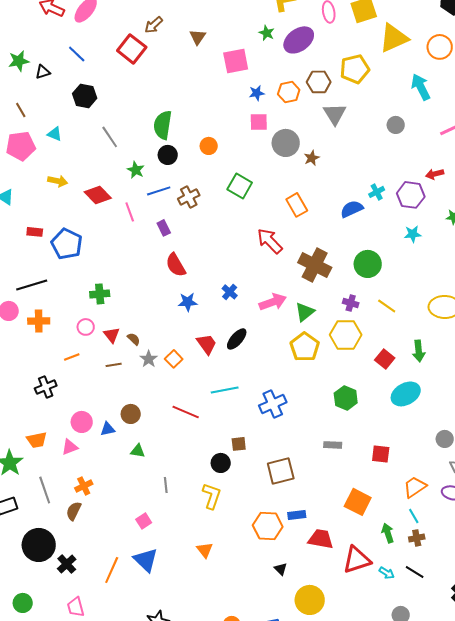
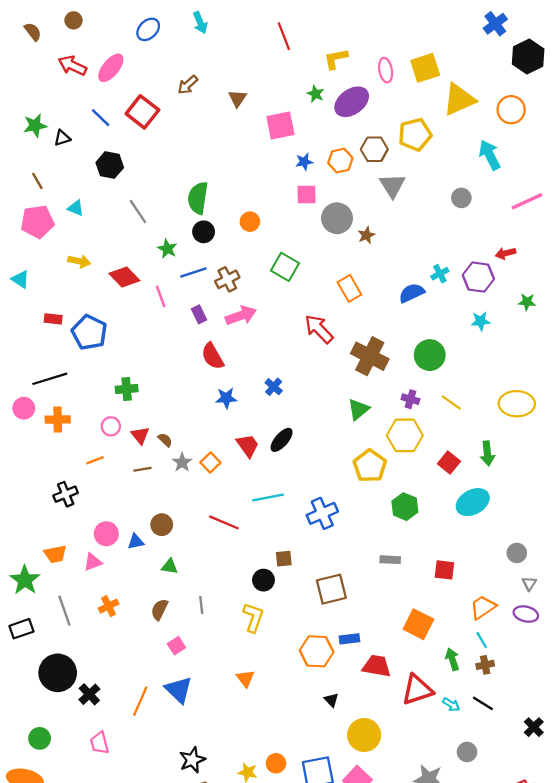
red square: (132, 49) -> (142, 112), moved
pink arrow: (273, 302) -> (241, 315), moved
yellow pentagon: (305, 347) -> (370, 466), moved
brown semicircle: (74, 511) -> (159, 609), moved

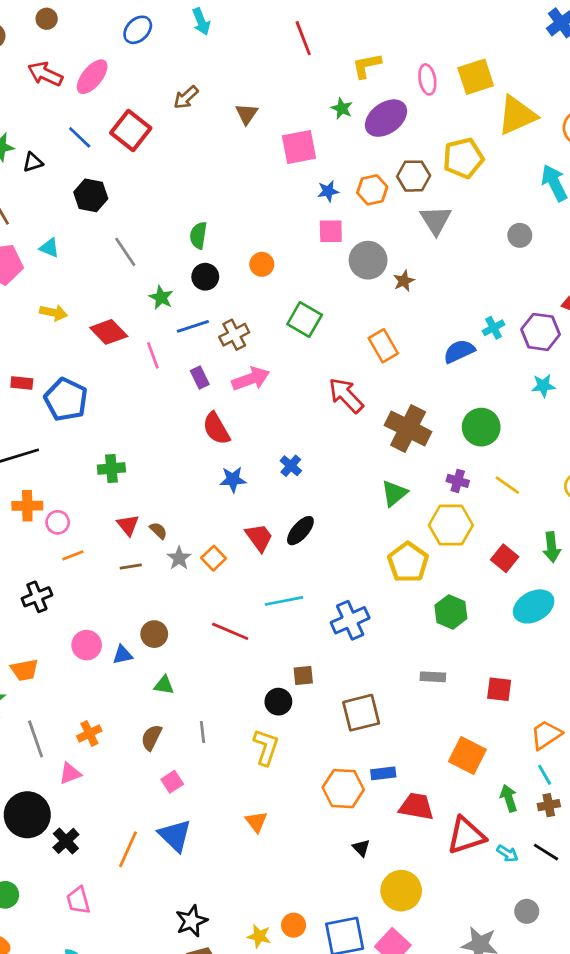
green semicircle: (198, 198) -> (198, 235), size x0.7
pink circle: (111, 426) -> (58, 522), moved
pink triangle: (93, 562) -> (70, 773), moved

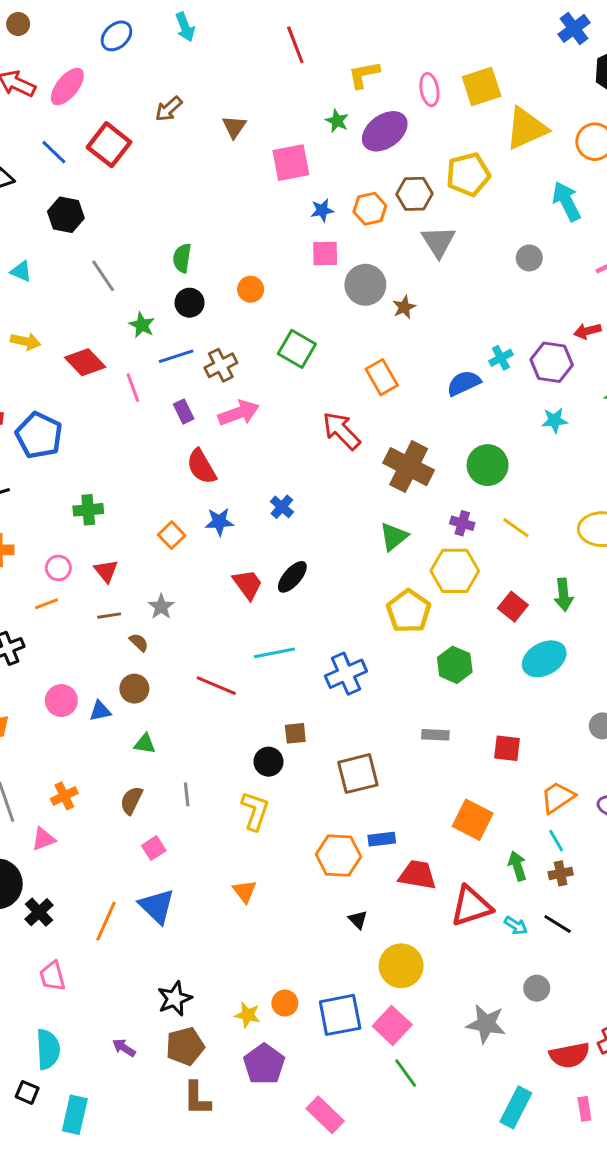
pink circle: (58, 522) -> (58, 568), moved
brown semicircle: (158, 531) -> (139, 642), moved
orange square: (214, 558) -> (172, 535), moved

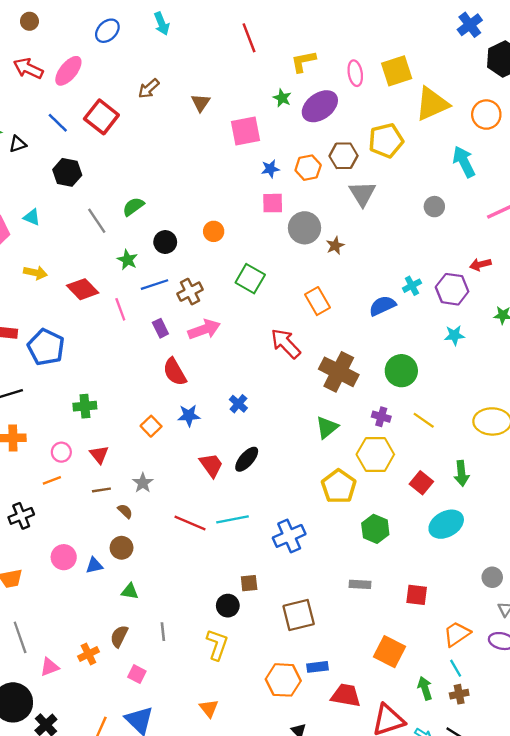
green semicircle: (182, 258) -> (133, 207), moved, turned 45
red line: (216, 686) -> (190, 523), moved
orange cross: (64, 796) -> (88, 654), moved
pink square: (154, 848) -> (137, 674), turned -30

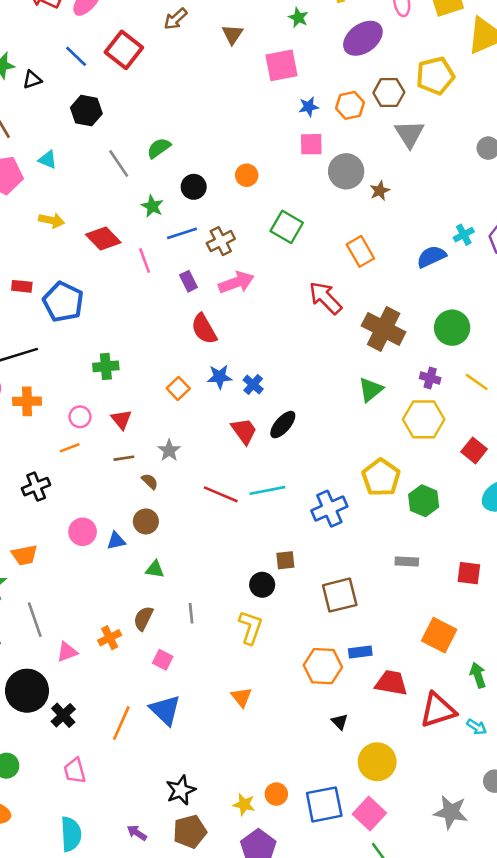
green star: (282, 98) -> (298, 18), moved
blue cross: (238, 404) -> (253, 385), moved
yellow pentagon: (339, 486) -> (381, 478), moved

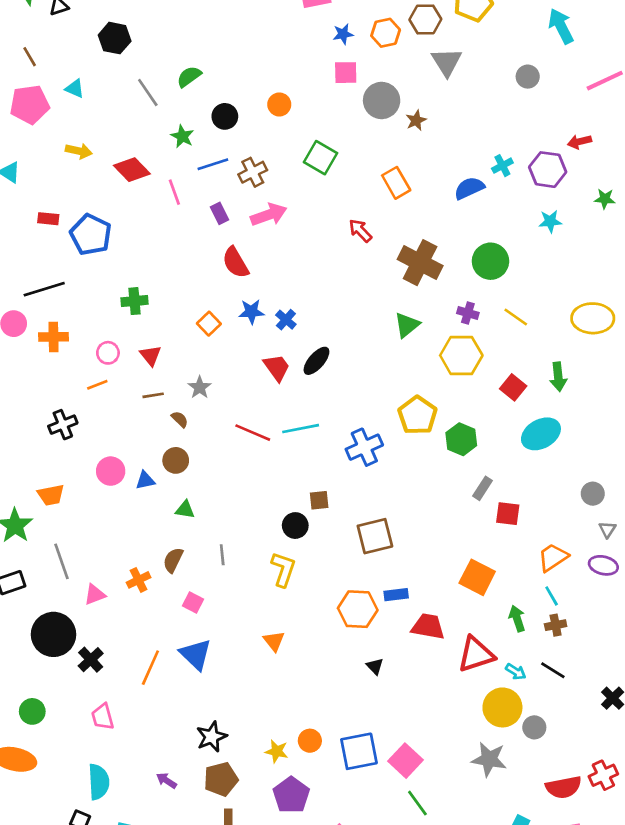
red arrow: (325, 298) -> (360, 231), size x0.7
gray rectangle: (407, 562) -> (483, 488), moved, turned -60
yellow circle: (377, 762) -> (502, 707), moved

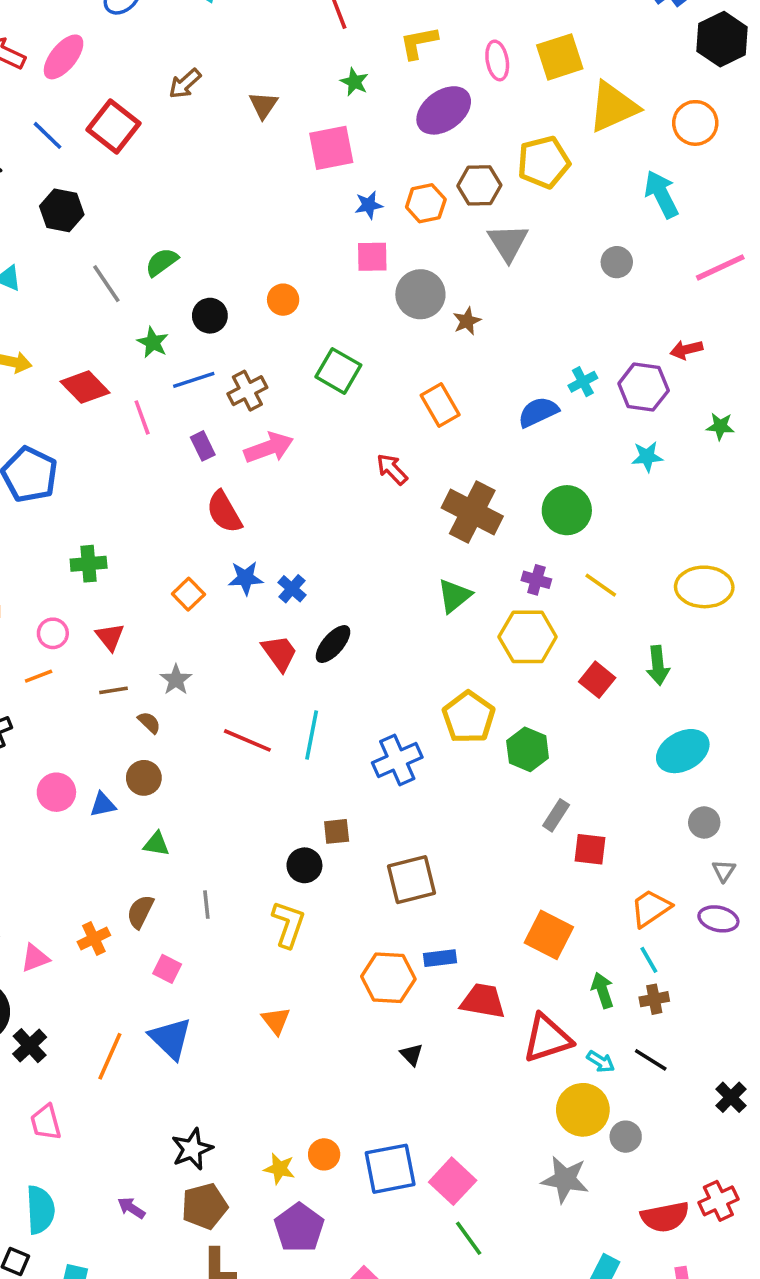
cyan line: (301, 429) -> (312, 735), turned -68
cyan ellipse: (541, 434) -> (683, 751), moved

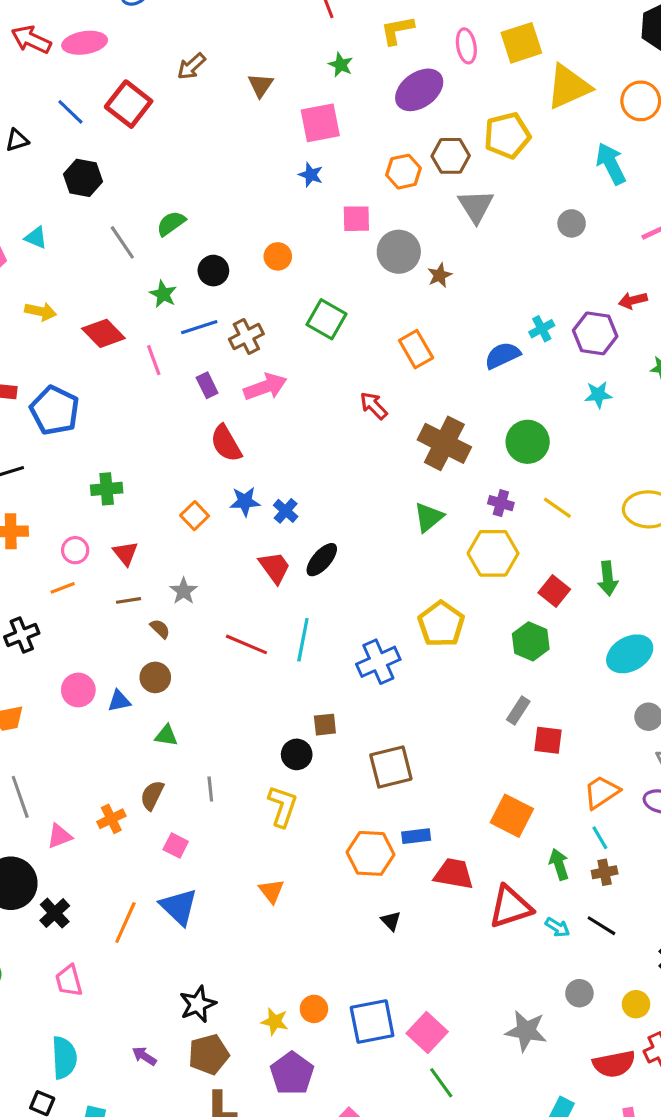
pink ellipse: (64, 57) -> (85, 43), turned 42
blue star: (369, 205) -> (311, 175), moved, turned 30
green hexagon: (528, 749) -> (531, 641), moved
yellow circle: (583, 1110) -> (636, 1004), moved, size x0.6

